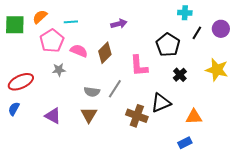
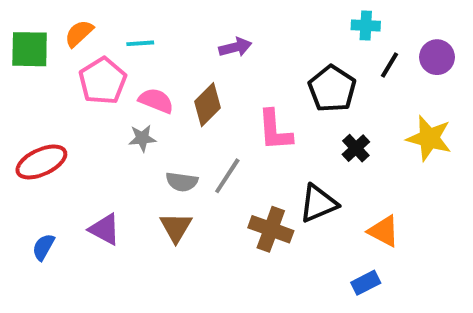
gray star: (59, 70) -> (142, 138), moved
blue semicircle: (14, 109) -> (43, 247), moved
orange triangle: (194, 117) -> (384, 231), turned 30

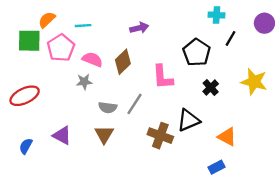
green square: (30, 49) -> (29, 41), moved
purple circle: (437, 57) -> (264, 23), moved

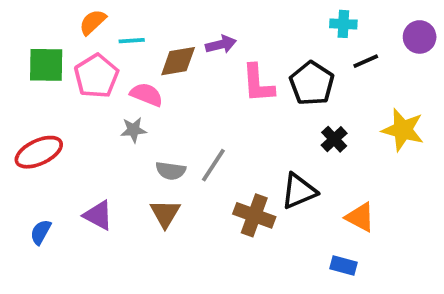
orange semicircle: (47, 20) -> (93, 22), moved
black line: (231, 38) -> (366, 61), turned 35
brown diamond: (123, 62) -> (178, 61), moved, turned 35
pink L-shape: (163, 77) -> (258, 83), moved
blue rectangle: (216, 167) -> (343, 265), turned 42

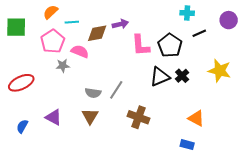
green square: (46, 65) -> (16, 27), moved
gray star: (134, 130) -> (63, 66), moved
black triangle: (299, 191) -> (160, 77), moved

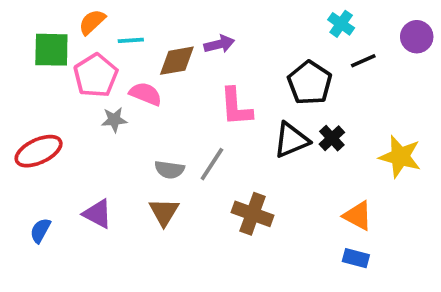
cyan cross: (187, 13) -> (341, 24), turned 32
green square: (16, 27) -> (51, 50), moved
pink L-shape: (141, 45) -> (236, 107), moved
yellow star: (219, 71) -> (400, 157), moved
blue rectangle: (187, 145) -> (356, 258), moved

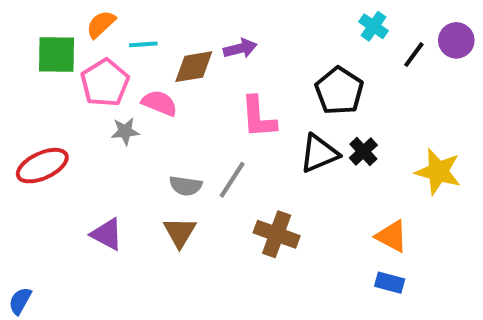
black line: (363, 61) -> (414, 55), moved, turned -30
blue semicircle: (40, 230) -> (20, 301), moved

